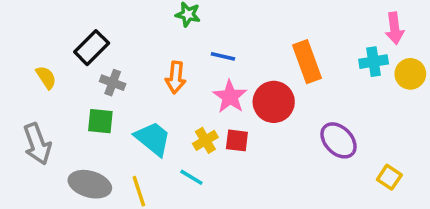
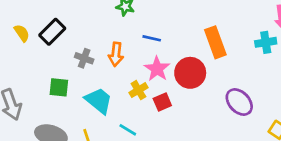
yellow semicircle: (46, 77) -> (22, 33), moved
gray cross: (113, 83) -> (84, 58), moved
yellow cross: (205, 140) -> (138, 90), moved
red square: (237, 140) -> (162, 102), turned -30

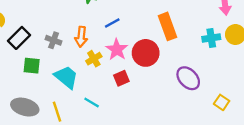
black rectangle: (52, 32) -> (19, 38), moved
blue line: (152, 38) -> (112, 23), turned -42
cyan cross: (266, 42) -> (211, 38), moved
yellow cross: (138, 90) -> (94, 59), moved

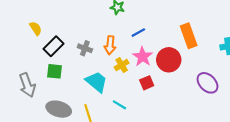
green square: (32, 66) -> (54, 71), moved

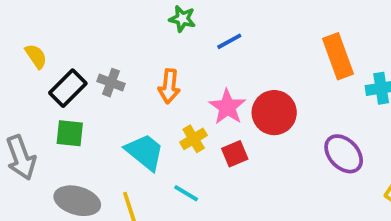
blue line: (138, 33) -> (229, 41), moved
orange rectangle: (189, 36) -> (338, 56), moved
gray cross: (85, 48) -> (111, 83), moved
yellow cross: (122, 65) -> (194, 139), moved

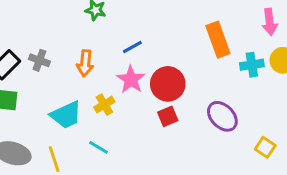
blue line: (229, 41) -> (132, 47), moved
cyan trapezoid: (145, 152) -> (66, 115), turned 116
red square: (235, 154) -> (168, 116), moved

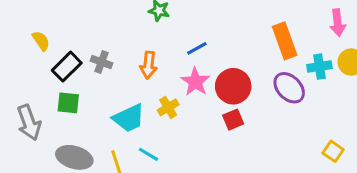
purple ellipse: (222, 116) -> (289, 88), moved
cyan line: (98, 147) -> (148, 154), moved

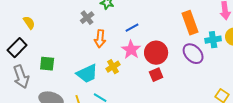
gray cross: (102, 62) -> (87, 18), moved, turned 32
black rectangle: (67, 67) -> (17, 48), moved

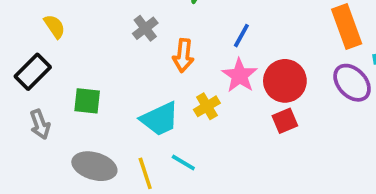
gray cross: (87, 18) -> (145, 28), moved
blue line: (132, 28) -> (241, 36), turned -32
gray arrow: (21, 77) -> (40, 124), size x0.7

